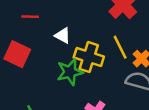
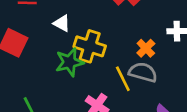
yellow line: (120, 47) -> (123, 79), moved

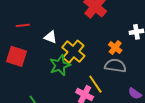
yellow cross: (90, 46) -> (73, 52), turned 30
yellow line: (123, 79) -> (95, 84), moved

